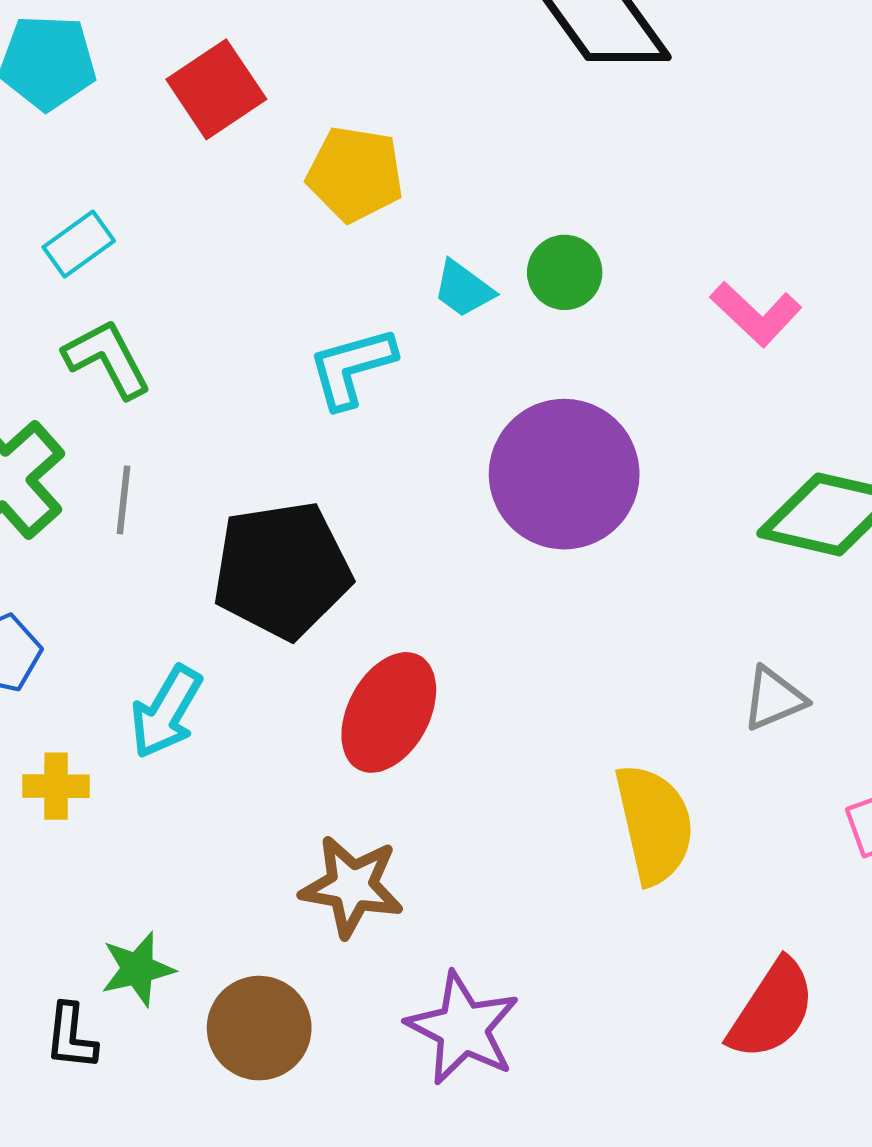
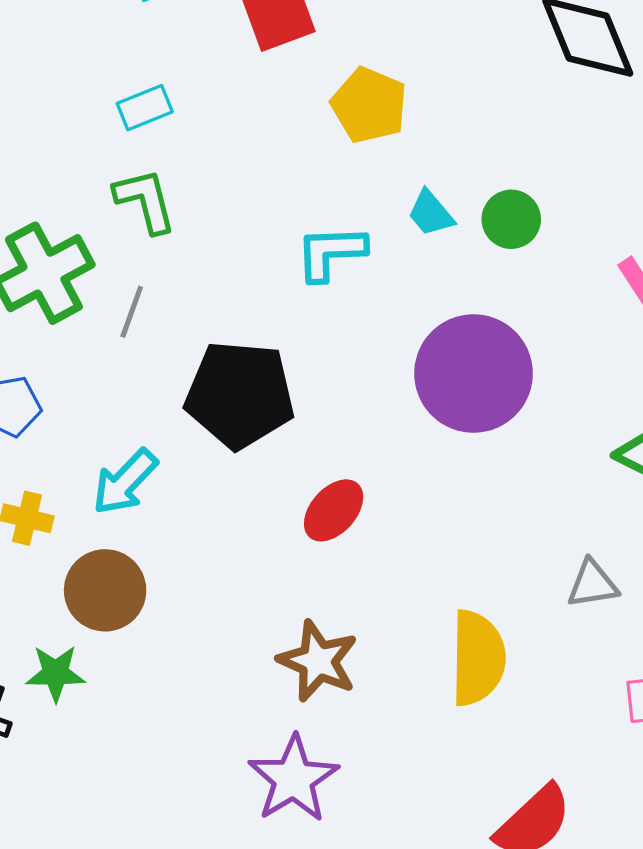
red ellipse: (389, 712) -> (334, 510), moved, size x0.7
brown star: (352, 886) -> (318, 661), moved
brown circle: (259, 1028) -> (105, 590), moved

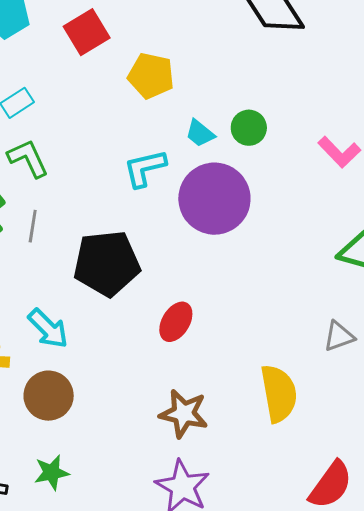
purple circle: (474, 373) -> (214, 199), moved
cyan arrow: (125, 482) -> (48, 328), turned -78
green star: (56, 673) -> (52, 473), moved

